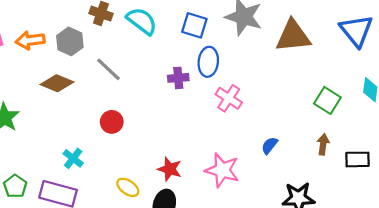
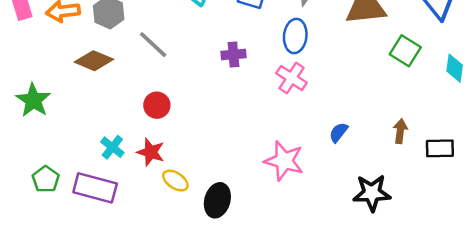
blue ellipse: (208, 62) -> (295, 36), moved
green square: (327, 100) -> (405, 51), moved
red star: (170, 169) -> (151, 152), moved

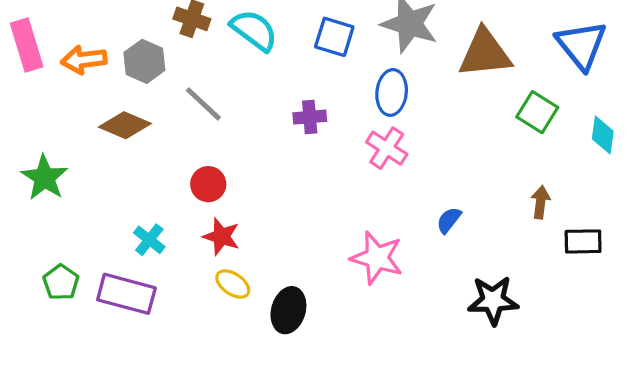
brown arrow: (400, 131) -> (541, 202), moved
red star: (151, 152) -> (221, 237), moved

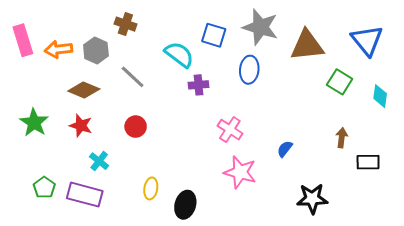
cyan semicircle: (254, 30) -> (179, 54), moved
pink cross: (387, 148) -> (230, 130), moved
red star: (221, 237) -> (81, 126), moved
yellow ellipse: (233, 284) -> (151, 188), turned 65

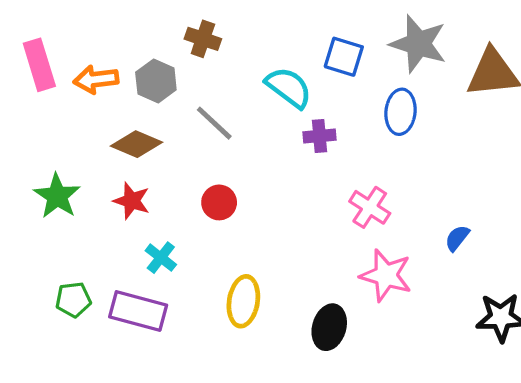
green pentagon: (44, 187) -> (73, 300), turned 30
yellow ellipse: (151, 188) -> (243, 301), size x1.4
black ellipse: (185, 205) -> (329, 327), moved

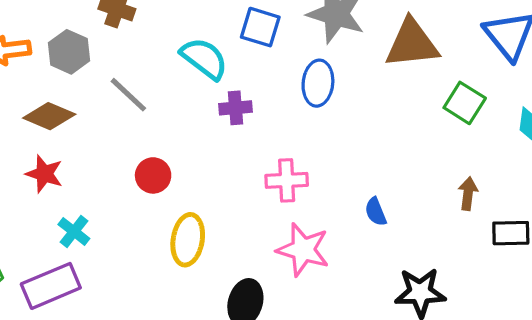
red circle: (219, 202) -> (153, 175), moved
pink cross: (370, 207) -> (287, 180), turned -36
blue semicircle: (457, 238) -> (376, 212), turned -60
yellow ellipse: (243, 301) -> (188, 240), moved
purple rectangle: (138, 311) -> (51, 286), turned -38

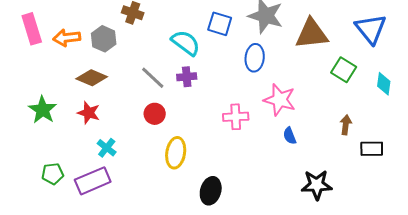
gray line: (128, 95) -> (153, 78), moved
purple cross: (236, 108) -> (187, 77), moved
pink star: (303, 250) -> (280, 100), moved

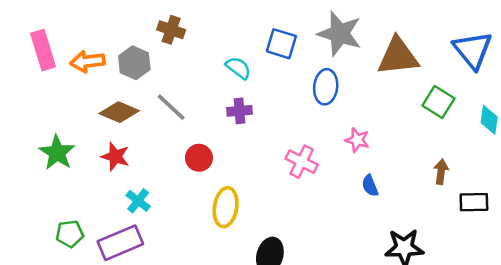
cyan semicircle: (186, 43) -> (238, 68), size x0.7
gray line: (153, 78) -> (171, 107), moved
pink star: (280, 100) -> (357, 140), size x0.6
pink cross: (236, 117) -> (302, 162), turned 30

